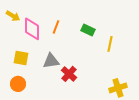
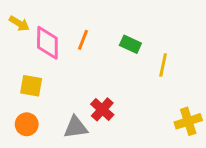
gray triangle: (51, 61) -> (76, 127), moved
yellow cross: (118, 88) -> (188, 121), moved

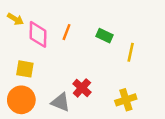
yellow cross: (188, 121) -> (126, 100), moved
orange circle: (27, 124) -> (21, 100), size x1.5
gray triangle: (76, 127) -> (61, 102), turned 30

